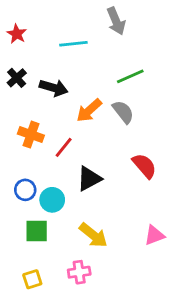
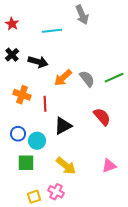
green line: (130, 76) -> (114, 78), moved
red line: (64, 147) -> (45, 104), turned -42
pink cross: (79, 272) -> (56, 192), turned 35
yellow square: (32, 279) -> (34, 197), moved

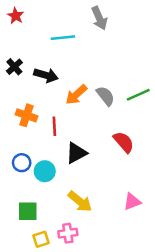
red star: (12, 24) -> (16, 16), moved
green square: (26, 163) -> (28, 211), moved
pink cross: (56, 192) -> (68, 233), turned -35

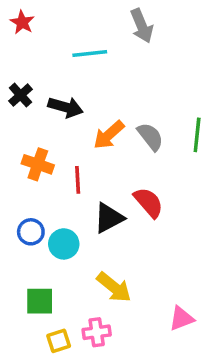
green line: (138, 95) -> (197, 135), turned -60
red semicircle: (124, 142) -> (149, 202), moved
pink triangle: (132, 202) -> (181, 318), moved

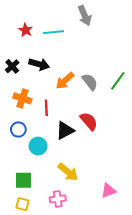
red star: (22, 22) -> (26, 30), moved
black cross: (20, 95) -> (12, 66), moved
green line: (197, 135) -> (118, 81), turned 30
blue circle: (31, 232) -> (18, 129), moved
yellow square: (59, 341) -> (22, 204), moved, turned 32

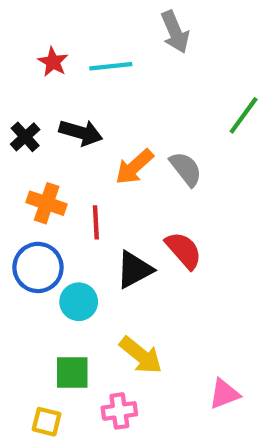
green line: (118, 81) -> (244, 115), moved
blue circle: (18, 129) -> (38, 267), size x1.5
green square: (24, 180) -> (72, 372), moved

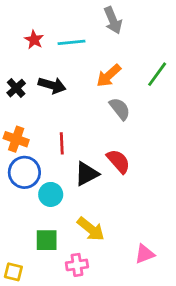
orange arrow: (134, 167) -> (109, 76), moved
orange cross: (47, 203) -> (16, 139), moved
yellow square: (47, 422) -> (13, 272), moved

